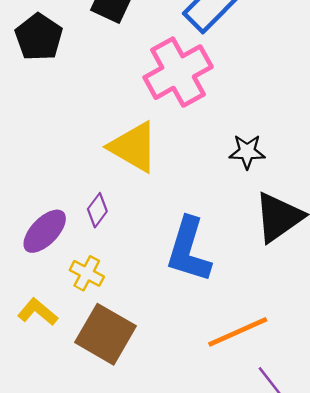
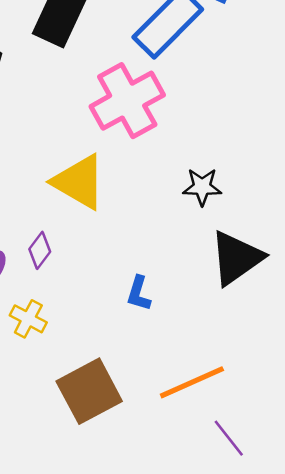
blue L-shape: (189, 250) -> (139, 293), size x0.5
brown square: (106, 334) -> (89, 391), moved, turned 32

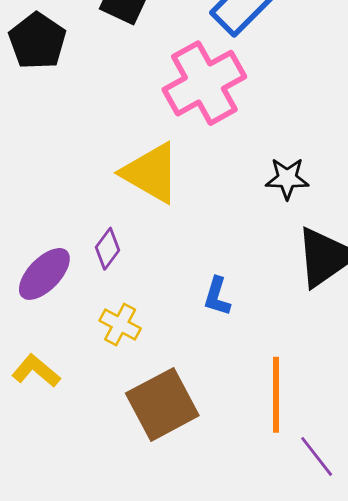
yellow cross: (28, 319) -> (120, 324), moved
orange line: (192, 382) -> (276, 395), turned -66

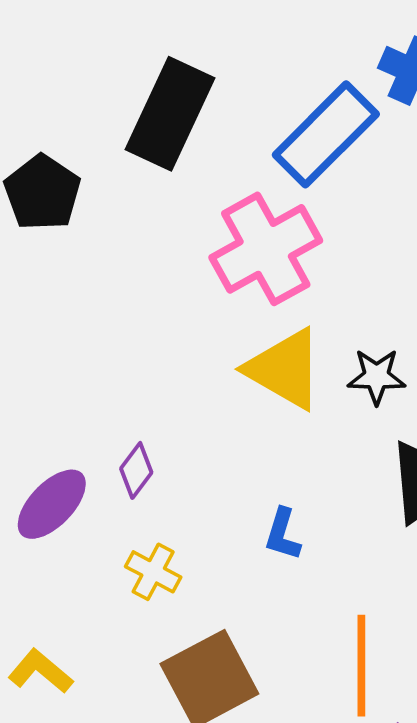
yellow triangle: (151, 173) -> (285, 369), moved
yellow L-shape: (36, 371) -> (40, 671), moved

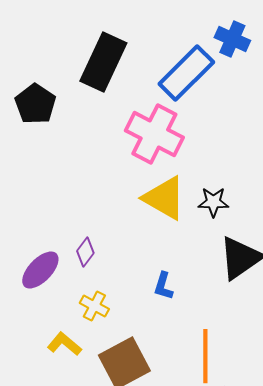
pink cross: (266, 249) -> (154, 134), turned -34
yellow L-shape: (40, 671) -> (64, 344), moved

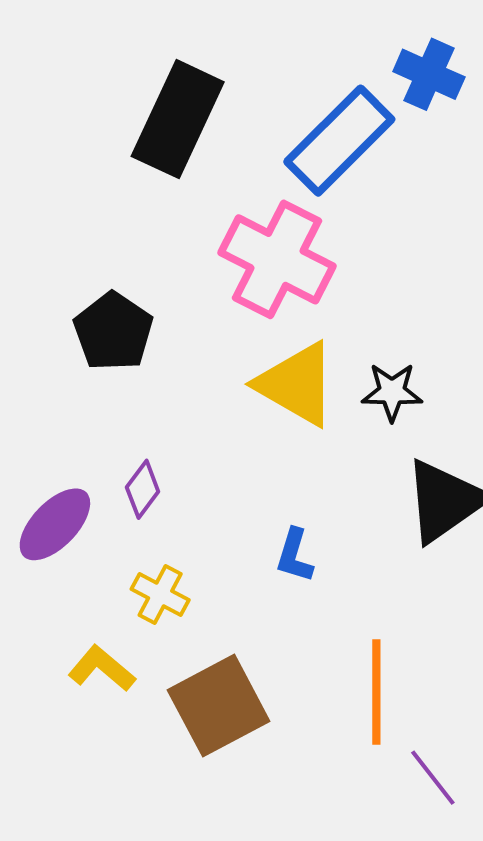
black pentagon: (35, 104) -> (113, 331), moved

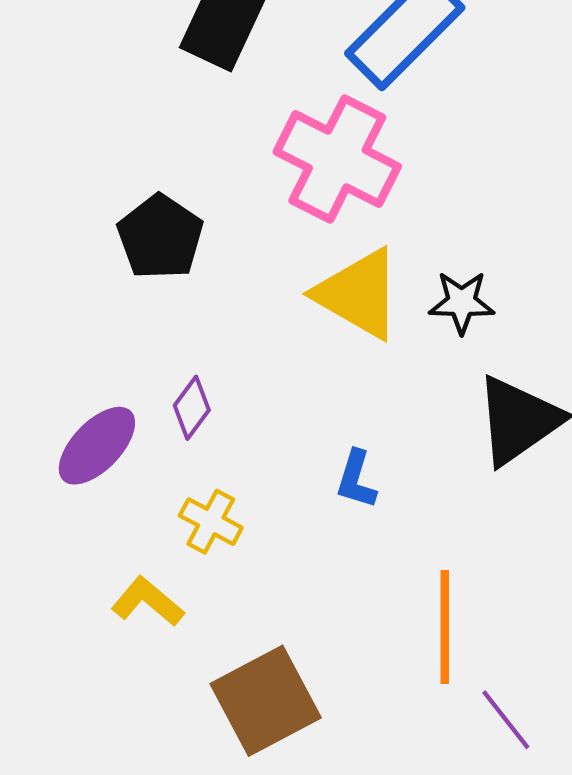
brown square: (219, 706) -> (266, 701), moved

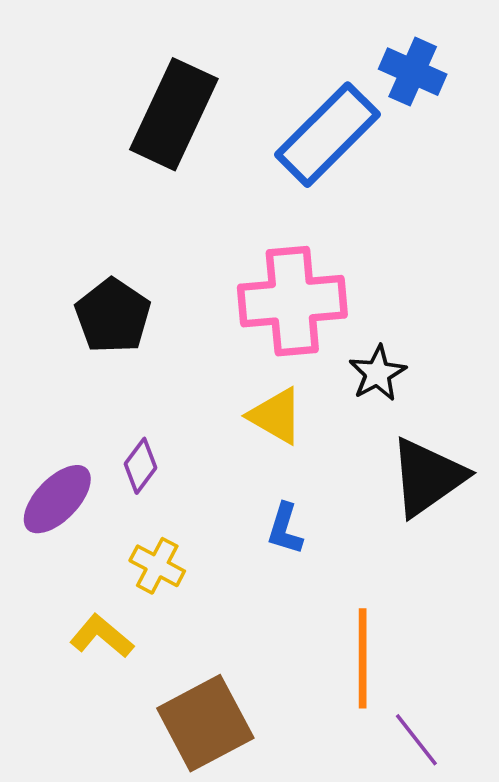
pink cross: (337, 159) -> (292, 301), moved, turned -32
yellow triangle: (358, 294) -> (276, 416), moved, size x0.7
black star: (462, 302) -> (377, 373), turned -30

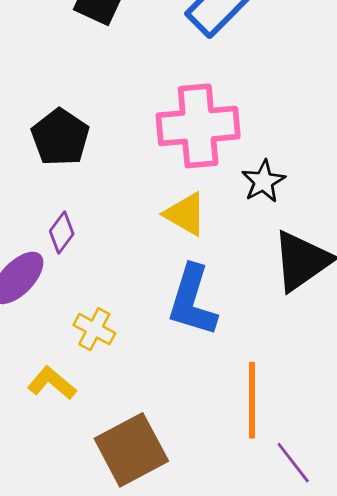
purple diamond: (141, 466) -> (62, 232), moved
blue L-shape: (285, 529) -> (192, 301), size x1.8

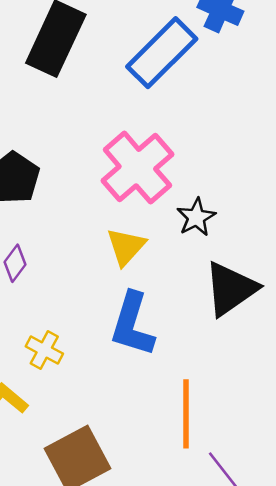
pink cross: (198, 126) -> (137, 168), turned -36
yellow triangle: (185, 214) -> (126, 247), turned 42

